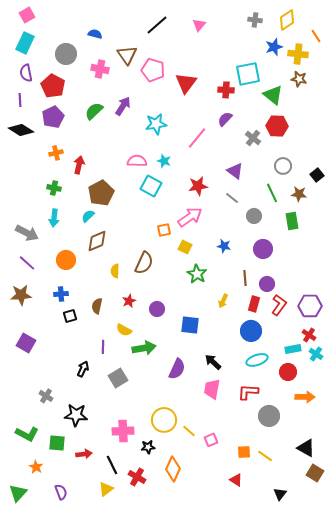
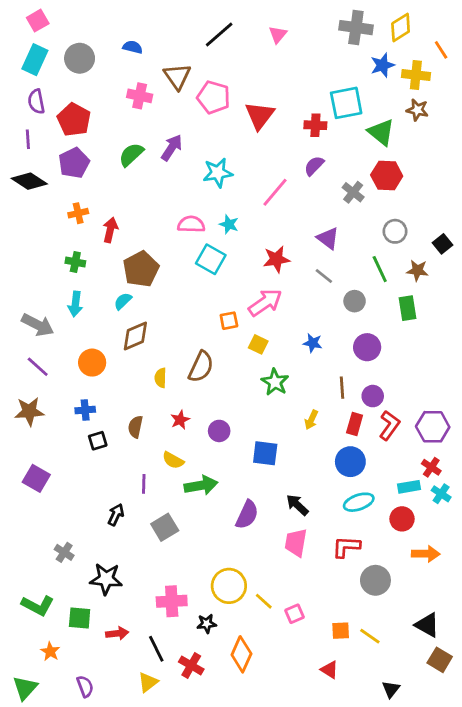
gray cross: (255, 20) -> (356, 28), size x1.6
gray circle: (66, 54) -> (80, 58), moved

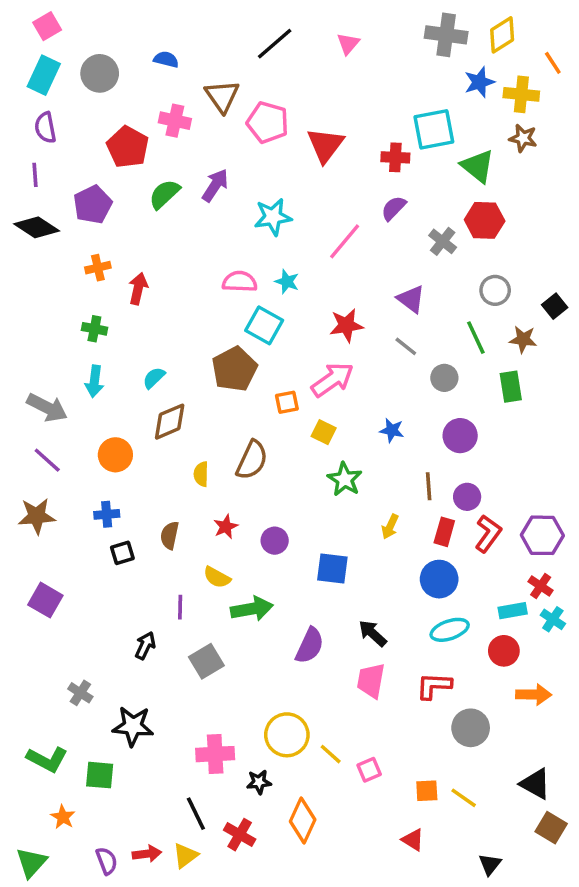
red pentagon: (74, 120) -> (128, 147), moved
brown pentagon: (141, 269) -> (234, 369), moved
red arrow: (117, 633) -> (147, 854), moved

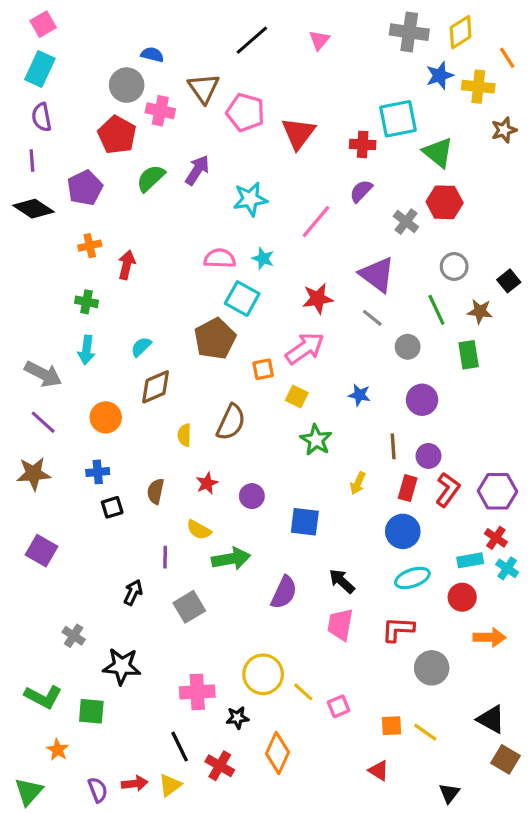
gray circle: (100, 73) -> (127, 85), moved
brown star: (523, 138) -> (504, 130), moved, turned -30
purple triangle: (411, 299) -> (377, 275), size x1.4

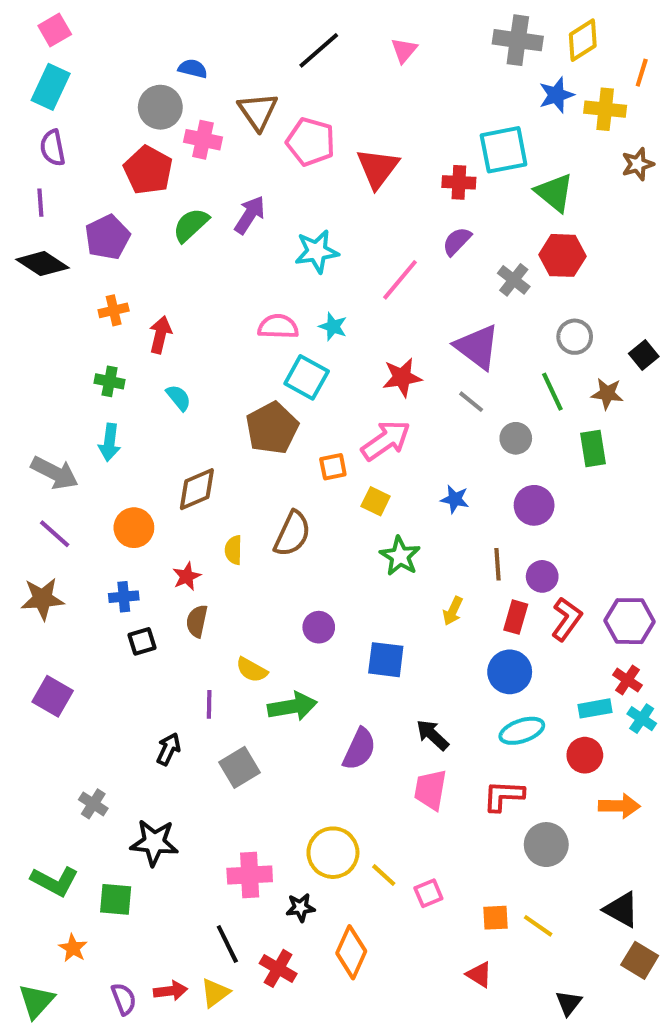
orange line: (507, 58) -> (642, 73), turned 50
cyan semicircle: (141, 347) -> (179, 398), moved, turned 95
red star: (207, 483) -> (187, 576), moved

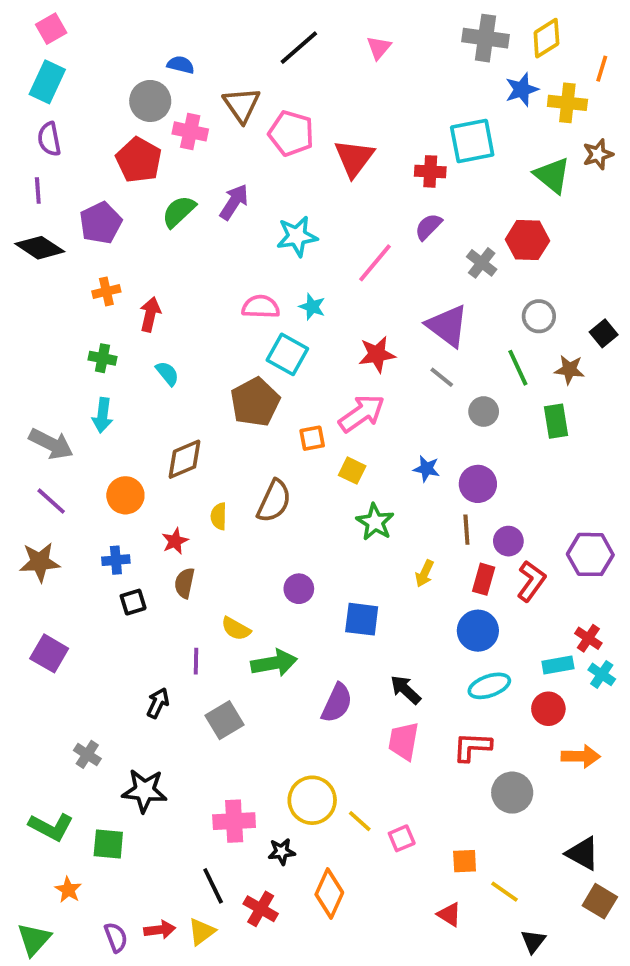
green triangle: (554, 192) -> (552, 175), moved
purple circle: (534, 505) -> (478, 484), moved
purple hexagon: (630, 621) -> (590, 554), moved
yellow line: (538, 926) -> (505, 892), moved

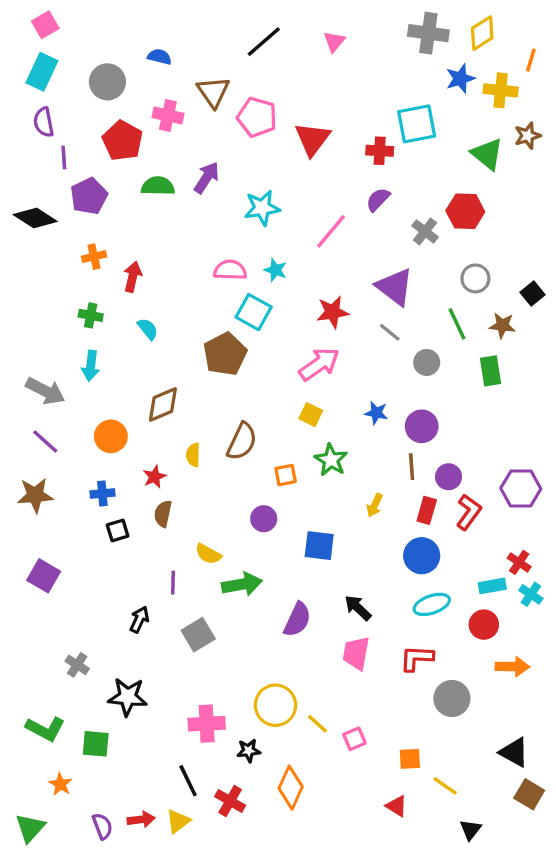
gray circle: (150, 101) -> (107, 82), moved
purple line: (38, 191) -> (64, 157), moved
green semicircle: (179, 211) -> (158, 186), turned 44
orange square: (312, 438) -> (286, 475), moved

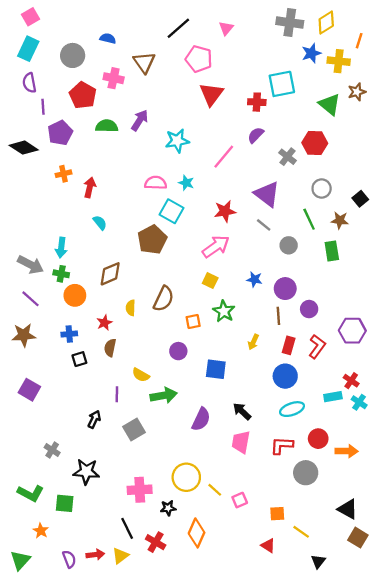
pink pentagon: (257, 117) -> (199, 59), moved
green cross: (91, 315) -> (61, 274), moved
purple circle: (449, 477) -> (309, 309), moved
red circle: (484, 625) -> (318, 439), moved

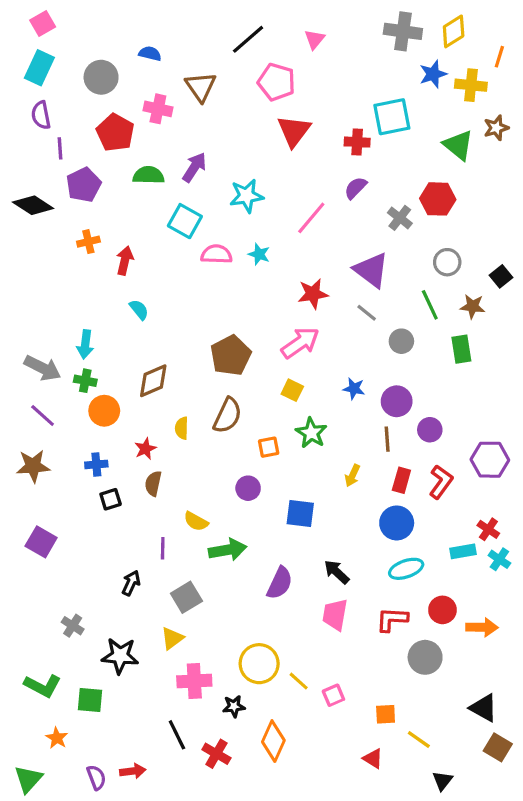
cyan square: (172, 211) -> (185, 221), moved
brown pentagon: (152, 240) -> (231, 355), moved
yellow triangle: (120, 556) -> (172, 638), moved

